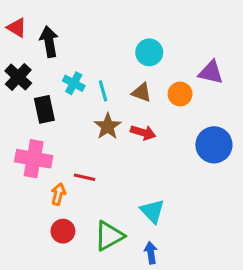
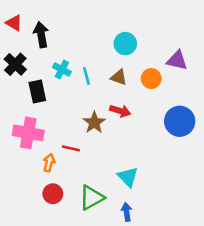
brown star: (108, 126) -> (94, 123), moved

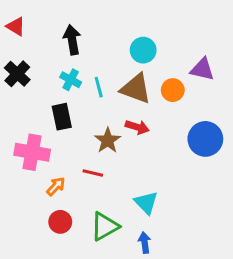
black arrow: (41, 35) -> (72, 40), moved
brown triangle: (119, 77) -> (136, 89), size x1.6
black rectangle: (37, 91) -> (62, 117), moved
red line: (71, 148) -> (93, 173), moved
orange arrow: (49, 163) -> (56, 186), turned 30

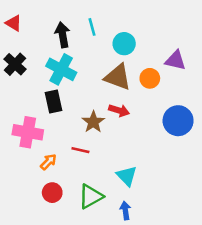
cyan cross: (71, 80) -> (61, 69), size x1.6
cyan line: (99, 87) -> (92, 27), moved

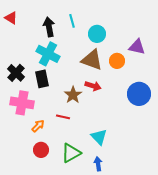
black cross: (15, 64) -> (16, 73), moved

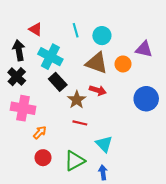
red triangle: (11, 18) -> (36, 29), moved
cyan line: (72, 21) -> (76, 30), moved
black arrow: (49, 27) -> (19, 50), moved
black rectangle: (42, 79) -> (58, 82), moved, turned -30
red line: (63, 117) -> (80, 123), moved

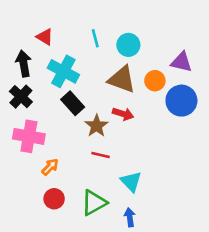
blue circle: (146, 99) -> (181, 101), moved

